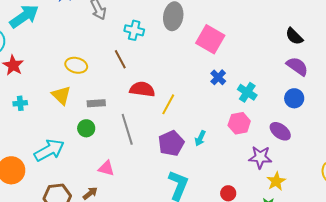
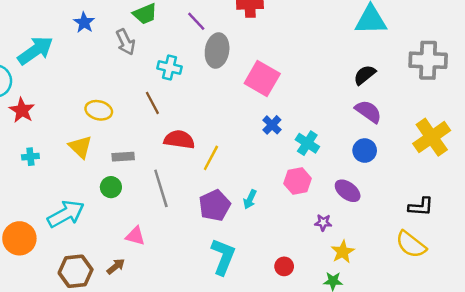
black semicircle: (294, 36) -> (365, 75), turned 96
purple star: (260, 157) -> (323, 222), size x0.6

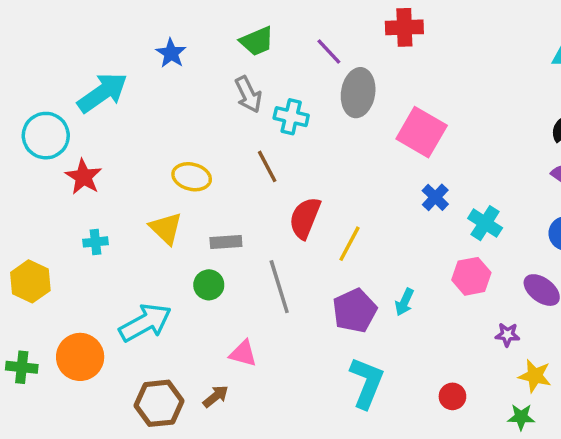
gray arrow: (126, 42) -> (248, 94), moved
red semicircle: (179, 140) -> (305, 218), turned -76
yellow star: (343, 252) -> (535, 376), turned -30

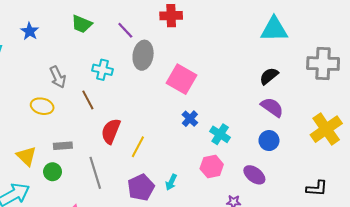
green trapezoid: (257, 41) -> (82, 24), turned 45
gray arrow: (248, 94) -> (58, 77), moved
yellow triangle: (166, 228) -> (26, 156), moved

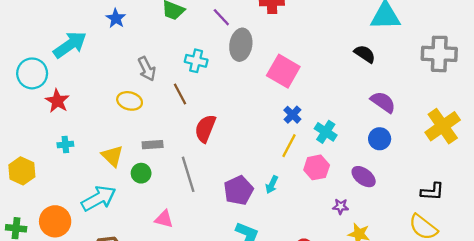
black semicircle: (269, 76) -> (365, 54), moved, turned 72
yellow line: (138, 147) -> (289, 146), moved

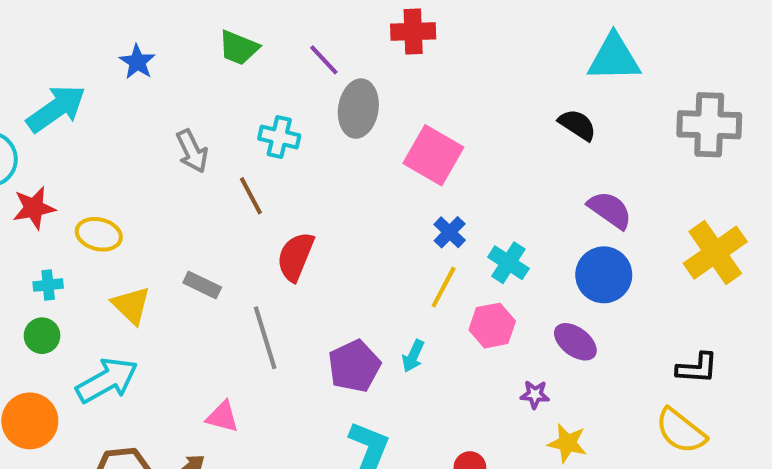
red star: (57, 101) -> (34, 208), turned 30
yellow ellipse: (130, 101) -> (99, 234), moved
blue circle: (380, 139) -> (604, 275), size x1.4
gray rectangle: (153, 145) -> (202, 285), turned 30
green circle: (141, 173) -> (42, 336), moved

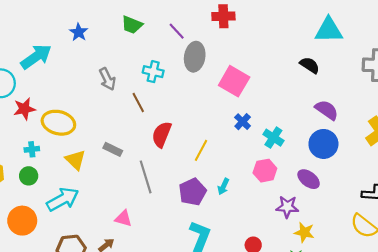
yellow ellipse: (99, 234) -> (58, 123), size x1.4
yellow line: (444, 287) -> (201, 150), moved
purple star: (535, 395) -> (287, 207), size x1.5

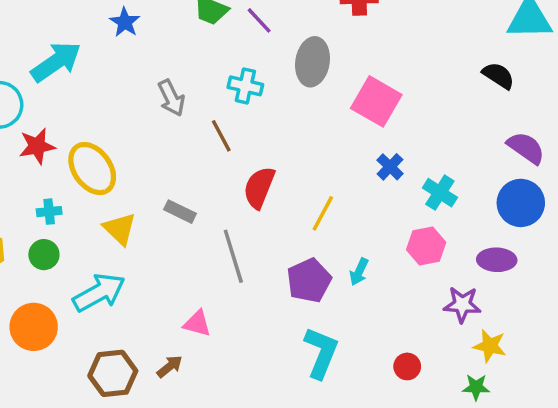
purple line: (177, 31) -> (259, 20), moved
yellow ellipse: (58, 123) -> (92, 169), turned 40
purple ellipse: (309, 179) -> (497, 260), turned -35

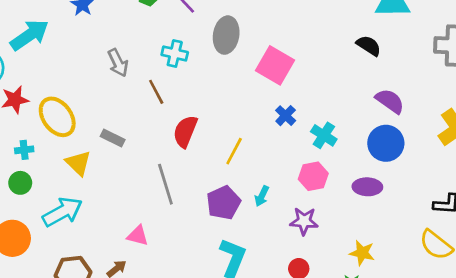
gray rectangle: (180, 212) -> (113, 138), moved
purple star: (462, 305) -> (304, 221), moved

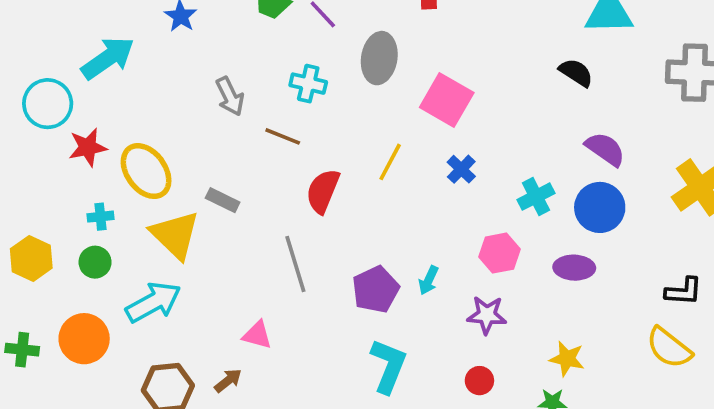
brown line: (156, 92) -> (283, 136), turned -40
cyan cross: (324, 135) -> (536, 197), moved, turned 30
yellow line: (234, 151) -> (390, 162), moved
yellow triangle: (78, 163) -> (175, 235), size x1.4

